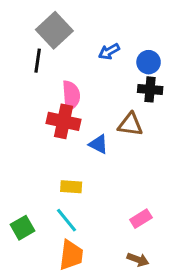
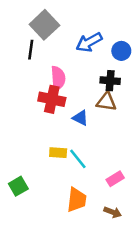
blue arrow: (109, 52) -> (89, 42), size x1.5
black cross: (150, 89) -> (110, 81), moved
cyan line: (67, 220) -> (78, 159), moved
orange trapezoid: (71, 255) -> (77, 200), moved

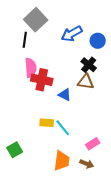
pink semicircle: (58, 78) -> (31, 68), moved
black cross: (110, 81) -> (89, 65), turned 35
brown arrow: (113, 212) -> (87, 164), moved

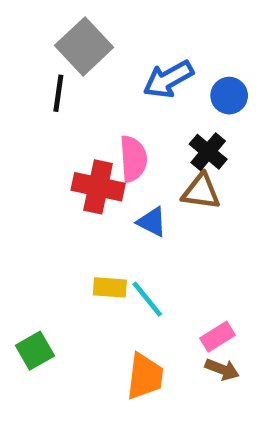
pink semicircle: (31, 68) -> (133, 159), moved
brown arrow: (87, 164) -> (222, 369), moved

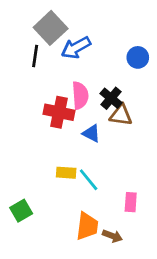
blue arrow: (168, 79) -> (76, 48), moved
black cross: (208, 152) -> (111, 98), moved
pink rectangle: (217, 337) -> (131, 202), turned -54
brown arrow: (222, 369) -> (112, 236), moved

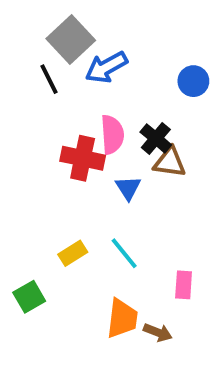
black line: (35, 56) -> (49, 79), turned -35
blue triangle: (91, 133) -> (128, 188), turned 30
yellow rectangle: (66, 173) -> (73, 253), moved, turned -36

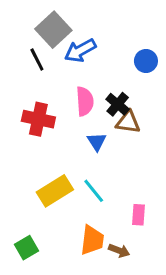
red cross: (83, 158) -> (38, 119), moved
yellow rectangle: (73, 253) -> (55, 191), size x1.6
green square: (29, 297) -> (27, 248), moved

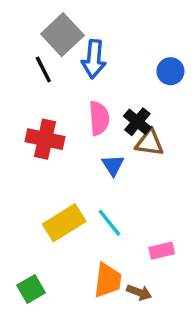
blue arrow: (80, 51) -> (94, 59), turned -56
pink rectangle: (138, 215) -> (162, 251), turned 72

